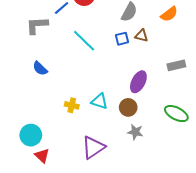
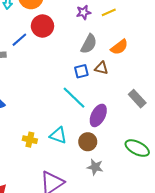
orange semicircle: (169, 14) -> (119, 47), moved
cyan line: (84, 41) -> (74, 98), moved
gray rectangle: (176, 65) -> (137, 99), turned 60

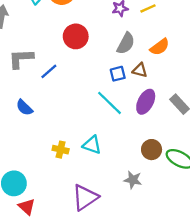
red circle: (42, 26) -> (76, 36), moved
blue line: (19, 40) -> (49, 71), moved
purple ellipse: (98, 115) -> (146, 102), moved
brown circle: (88, 142) -> (152, 150), moved

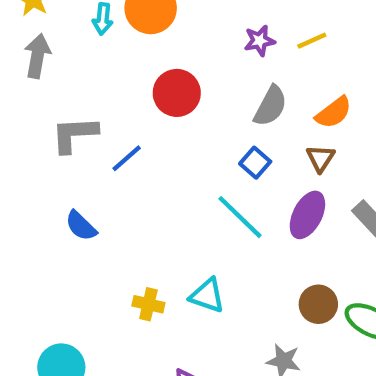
brown triangle: (140, 70) -> (321, 158), moved, turned 49
blue square: (118, 74) -> (255, 163), turned -35

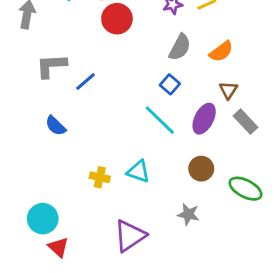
red circle: (177, 93) -> (117, 19), moved
brown triangle: (321, 158) -> (228, 90), moved
brown circle: (318, 304) -> (201, 169), moved

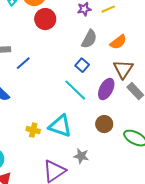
brown triangle: (228, 90) -> (123, 69), size x1.5
cyan triangle: (138, 171) -> (60, 126), size x1.4
gray star: (188, 214) -> (81, 156), moved

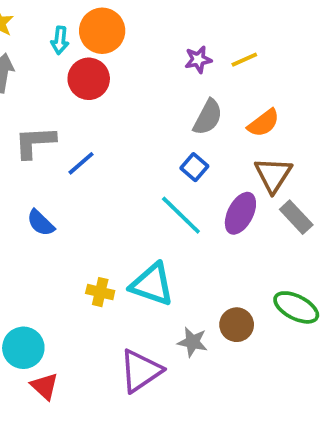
red circle: (45, 19) -> (89, 79), moved
brown circle: (104, 124) -> (237, 325), moved

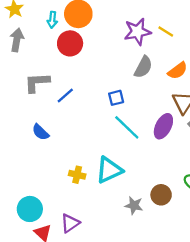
purple star: (198, 60) -> (137, 32), size x1.6
yellow line: (244, 60) -> (166, 32), turned 56
blue square: (194, 167) -> (116, 98), moved, turned 35
cyan triangle: (152, 284) -> (109, 170), turned -44
purple triangle: (141, 371) -> (70, 223), moved, size x0.7

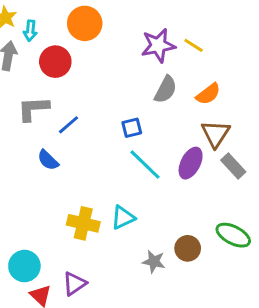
cyan arrow: (52, 20) -> (30, 31), moved
red circle: (70, 43) -> (55, 62), moved
blue semicircle: (40, 132) -> (48, 160), moved
cyan triangle: (109, 170) -> (123, 217), size x0.7
yellow cross: (77, 175) -> (83, 223), size x1.5

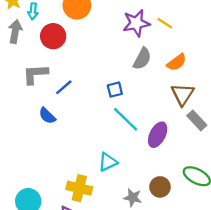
purple ellipse: (191, 163) -> (158, 135), moved
yellow cross: (83, 223) -> (79, 188), moved

